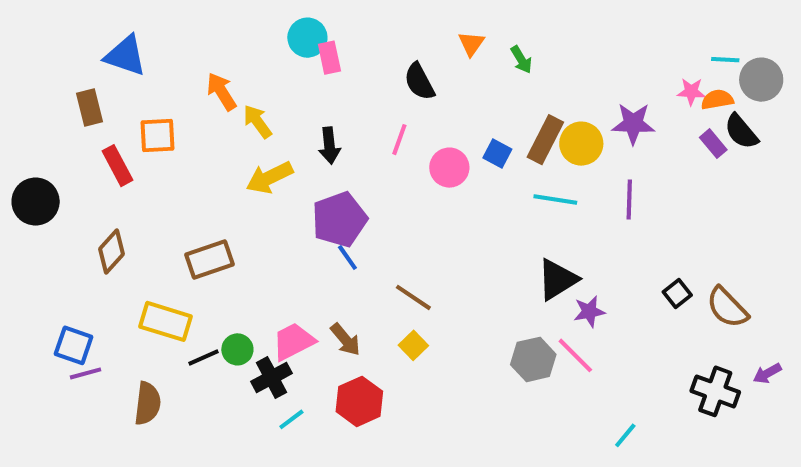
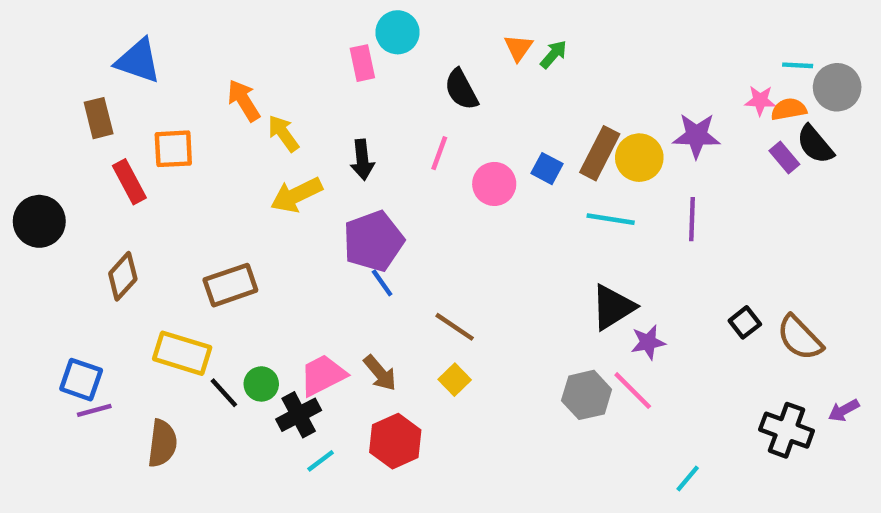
cyan circle: (307, 38) -> (398, 32), moved
green arrow: (521, 60) -> (554, 54), moved, turned -108
black line: (203, 357) -> (224, 393), turned 72

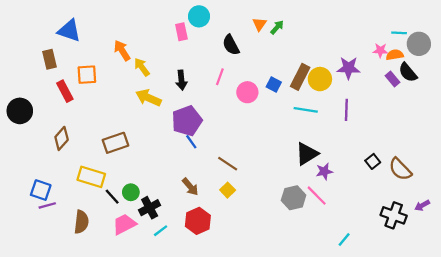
yellow arrow: (296, 195) -> (148, 98), turned 50
pink trapezoid: (323, 375) -> (124, 224), moved

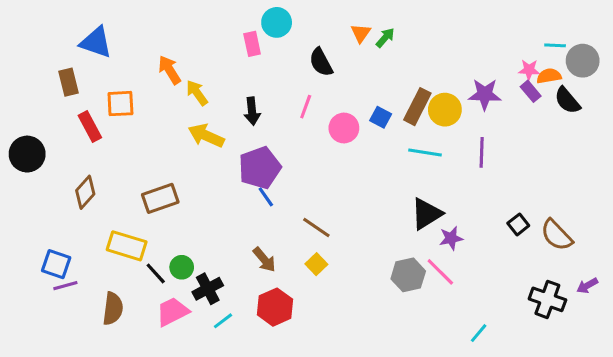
purple rectangle: (392, 79) -> (531, 91), moved

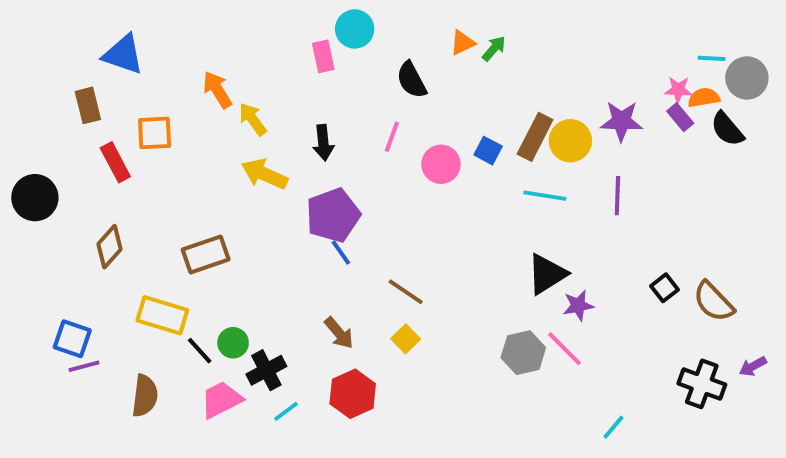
orange triangle: (361, 33) -> (463, 43), turned 30

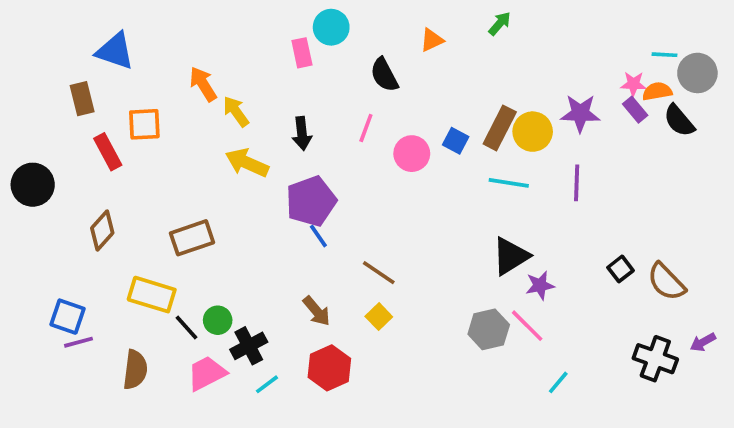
green arrow: (494, 49) -> (500, 24), moved
cyan line: (614, 427) -> (558, 382), moved

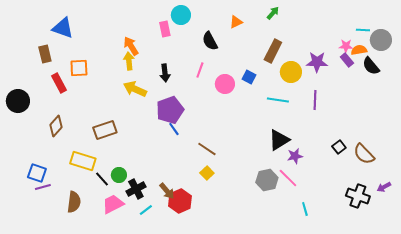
orange arrow: (203, 84) -> (131, 46), moved
yellow arrow: (236, 111) -> (129, 61), turned 30
brown rectangle: (500, 128) -> (273, 51), moved
brown arrow: (317, 311) -> (167, 191), moved
cyan line: (558, 382) -> (305, 209), turned -56

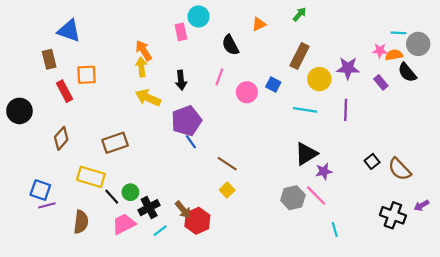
purple rectangle: (347, 60) -> (381, 82), moved

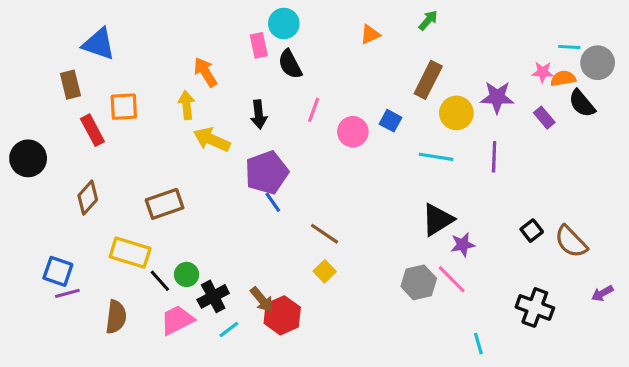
black semicircle: (230, 45) -> (290, 64), moved
yellow arrow: (141, 67) -> (187, 105), moved
black cross: (393, 215) -> (535, 307), moved
cyan line: (335, 230) -> (478, 344), moved

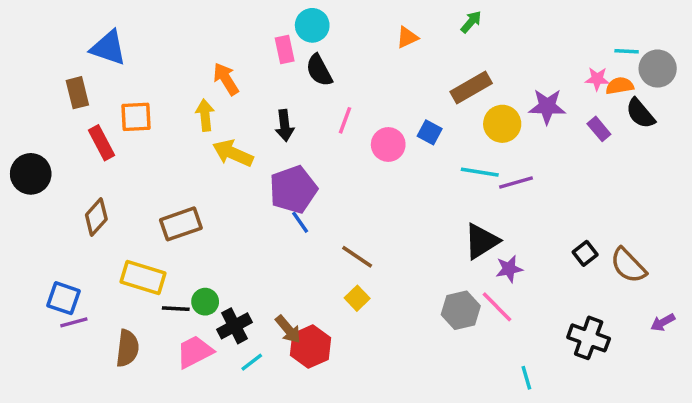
brown rectangle: (428, 80) -> (471, 88), turned 33
purple line: (494, 157) -> (516, 183), moved, turned 72
black line: (160, 281) -> (176, 309), turned -45

